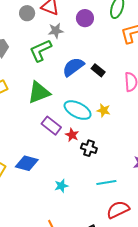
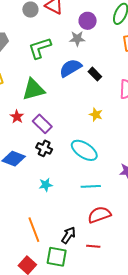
gray star: (56, 31) -> (77, 39), moved
cyan ellipse: (78, 110) -> (84, 150), moved
red star: (72, 135) -> (17, 117), moved
black cross: (89, 148) -> (44, 148), moved

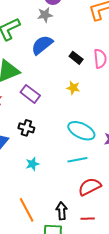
black rectangle: (95, 74) -> (76, 58), moved
purple rectangle: (42, 124) -> (30, 94), moved
cyan ellipse: (84, 150) -> (81, 131), moved
black arrow: (69, 235) -> (62, 211), turned -30

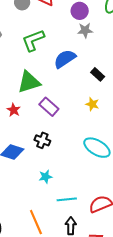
gray star: (45, 15) -> (85, 30), moved
cyan line: (77, 160) -> (67, 199), moved

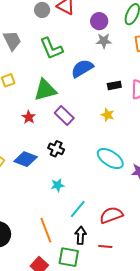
green L-shape: (33, 40) -> (51, 48), turned -95
black rectangle: (98, 74) -> (114, 85), turned -56
cyan line: (67, 199) -> (78, 209), turned -48

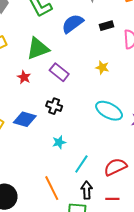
black rectangle: (114, 85) -> (107, 26), moved

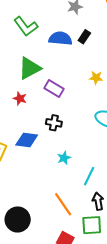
blue semicircle: (73, 24) -> (60, 38), turned 50
black rectangle: (107, 26) -> (84, 37), moved, turned -32

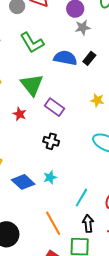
green triangle: (30, 68) -> (32, 85), turned -45
blue diamond: (27, 140) -> (23, 182), moved, turned 30
cyan star: (64, 158) -> (50, 177), moved

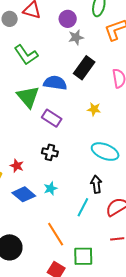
blue semicircle: (65, 58) -> (55, 83), moved
black rectangle: (89, 58) -> (84, 68), size x1.6
red star: (20, 114) -> (17, 166), moved
black arrow: (88, 223) -> (96, 184), moved

